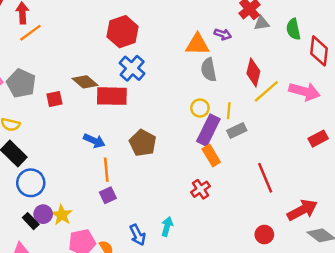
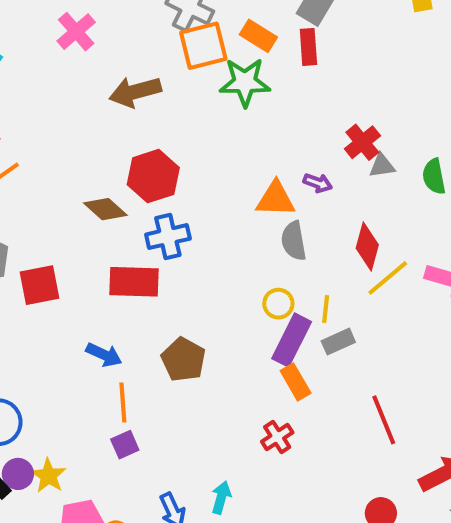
blue cross: (132, 68) -> (168, 237), turned 35
brown diamond: (85, 82) -> (105, 209), moved
red square: (54, 99) -> (40, 285), size x1.5

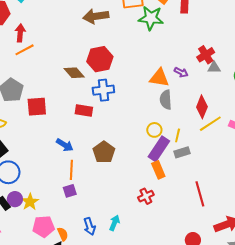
red rectangle: (134, 282) -> (84, 111), size x0.7

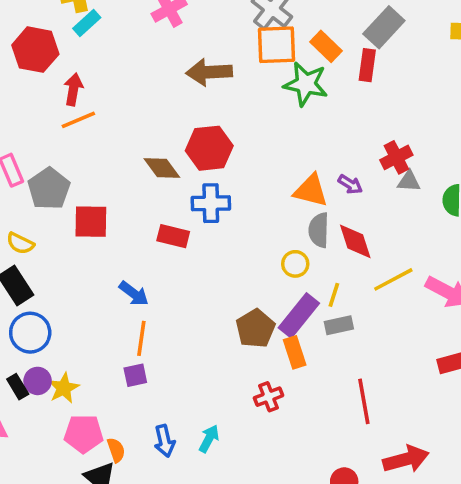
red diamond: (202, 107) -> (355, 241), moved, turned -45
yellow circle: (154, 130) -> (295, 264), moved
brown pentagon: (104, 152) -> (255, 328), moved

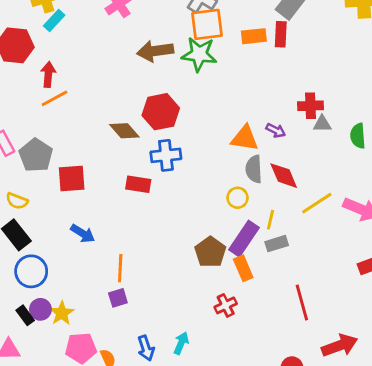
orange rectangle: (326, 46) -> (254, 36), moved, turned -45
green star: (306, 84) -> (199, 54), moved
red cross: (396, 157) -> (311, 106), turned 30
blue arrow: (134, 294) -> (83, 233), moved

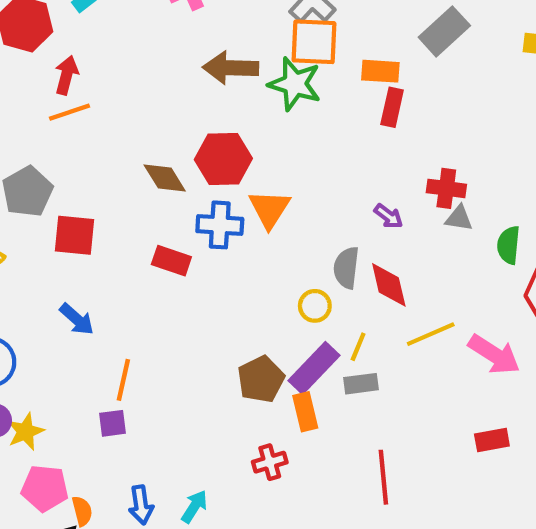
red rectangle: (281, 34) -> (392, 107), moved
orange triangle: (245, 138) -> (269, 209), moved, turned 44

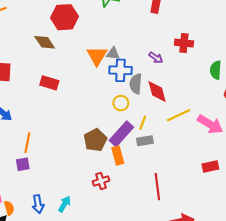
red hexagon: (223, 159) -> (65, 17), moved
gray triangle: (459, 218) -> (113, 54), moved
blue cross: (220, 225) -> (121, 70), moved

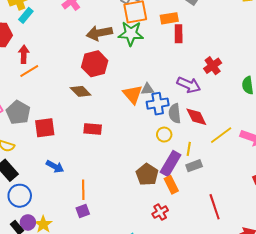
red cross: (184, 43) -> (213, 66), turned -30
purple arrow: (156, 58) -> (189, 85), size x1.6

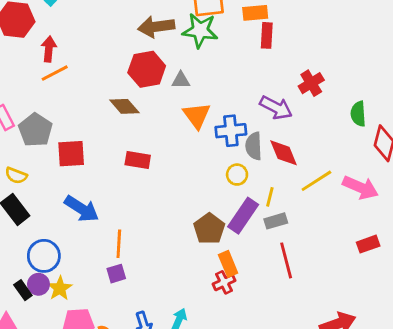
gray triangle: (147, 89) -> (181, 80), moved
blue arrow: (55, 166) -> (82, 209), size x1.4
orange rectangle: (171, 185) -> (228, 264), moved
blue circle: (20, 196) -> (44, 256), moved
red line: (215, 207) -> (286, 260), moved

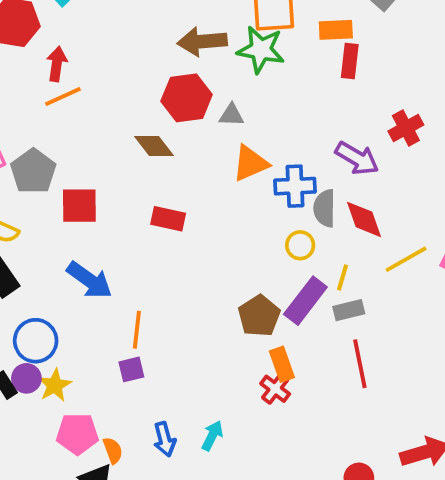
orange triangle: (197, 115) -> (250, 163), turned 40
red cross: (224, 282) -> (275, 389), turned -30

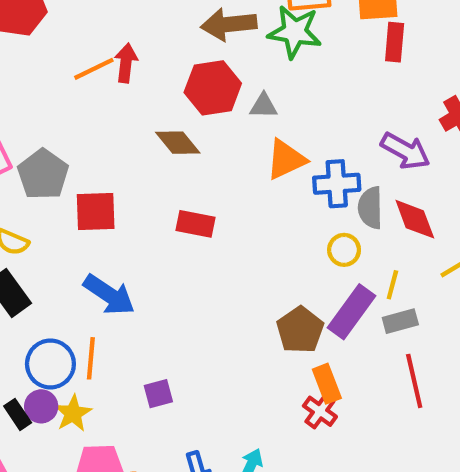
red arrow: (57, 64) -> (126, 63), moved
orange line: (63, 96) -> (94, 69), moved
orange line: (137, 330) -> (91, 358), moved

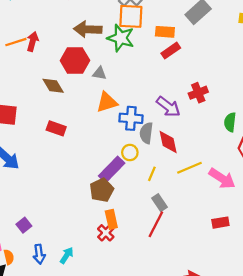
red rectangle: (395, 42) -> (171, 51), turned 42
purple rectangle: (351, 312) -> (112, 169), moved
gray rectangle: (400, 321) -> (159, 203), moved, turned 63
red line: (414, 381) -> (156, 224), turned 32
purple square: (158, 394) -> (24, 225), moved, turned -32

